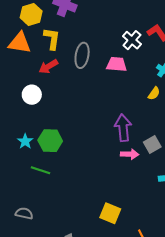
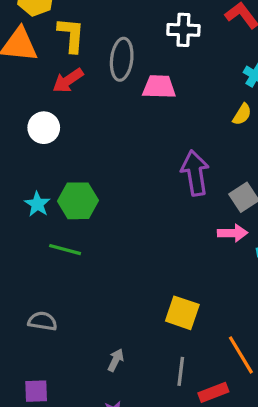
white cross: (132, 40) -> (183, 30), moved, turned -36
pink trapezoid: (117, 64) -> (159, 87), moved
pink arrow: (130, 154) -> (233, 233), moved

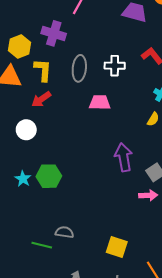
gray ellipse: (122, 59) -> (79, 68), moved
green line: (65, 250) -> (42, 245), moved
gray semicircle: (42, 321) -> (64, 232), moved

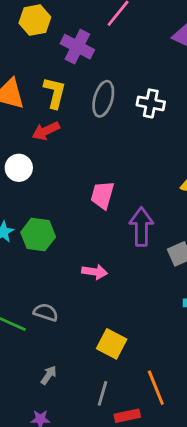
yellow hexagon: (20, 47) -> (35, 20), moved
pink trapezoid: (100, 102) -> (102, 195), moved, turned -85
pink arrow: (148, 195) -> (95, 272), moved

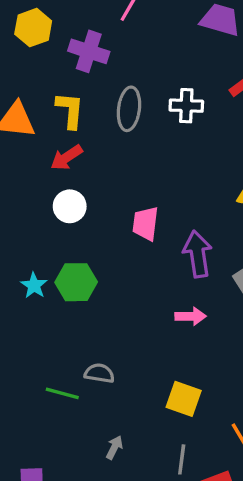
white circle: (19, 168) -> (70, 206), moved
pink arrow: (95, 272) -> (191, 316), moved

